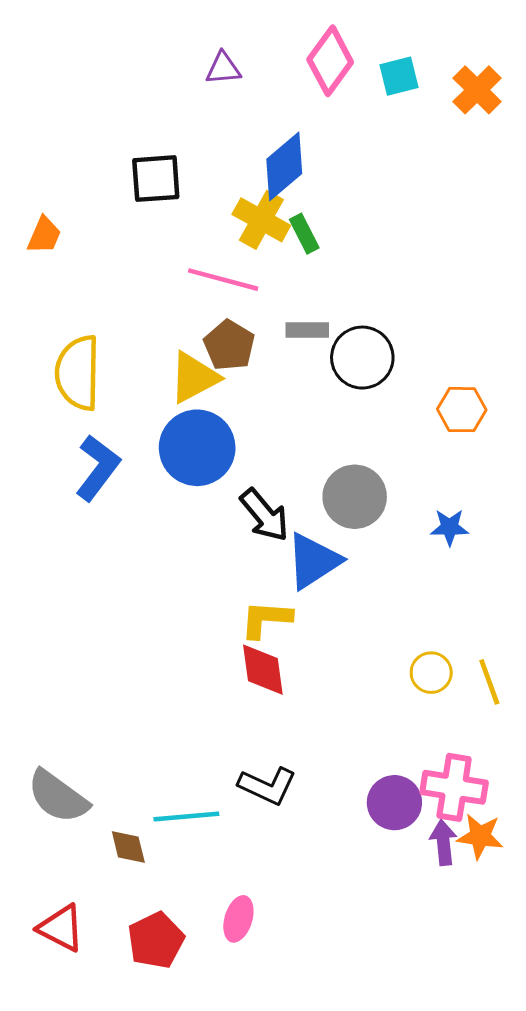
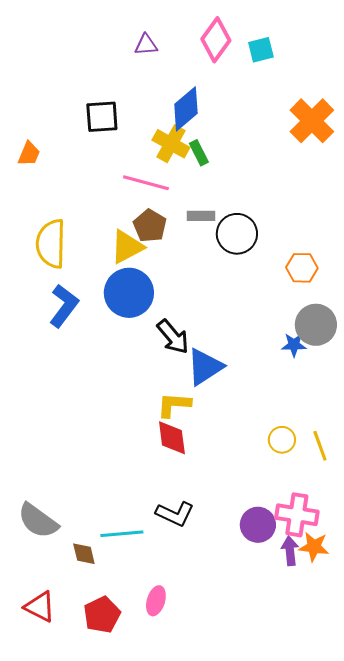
orange cross: (477, 90) -> (312, 121), moved, size x1.4
gray circle: (355, 497) -> (316, 325), moved

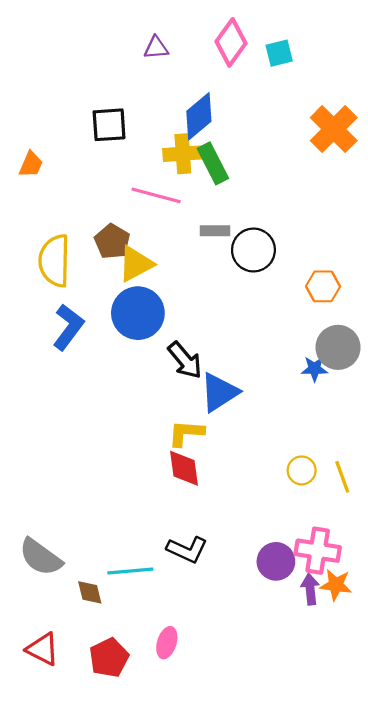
yellow cross: (171, 144) -> (183, 154), turned -33
green rectangle: (199, 153) -> (213, 163), size x1.5
brown pentagon: (150, 226) -> (112, 241), moved

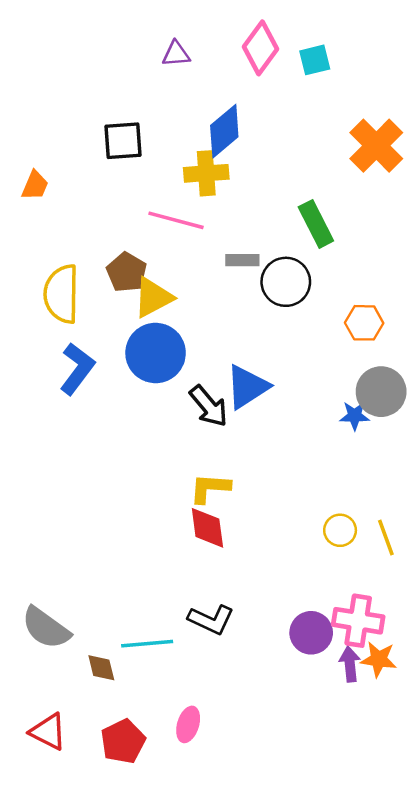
green rectangle: (213, 163) -> (316, 224), moved
blue triangle: (219, 392) -> (247, 387), moved

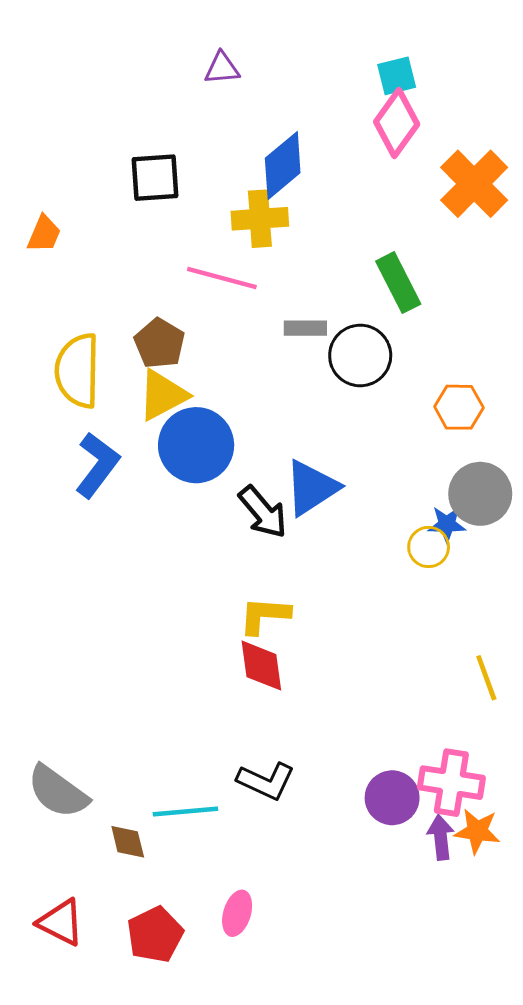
pink diamond: (260, 48) -> (397, 123), moved
yellow triangle: (153, 298) -> (163, 395), moved
yellow circle: (340, 530) -> (429, 547), moved

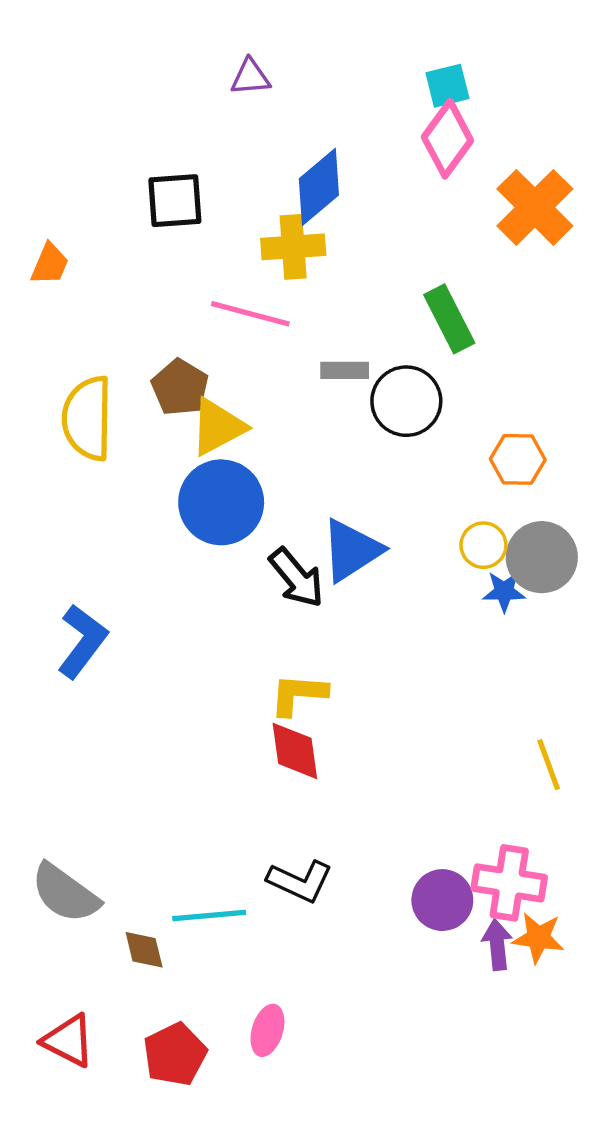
yellow triangle: (163, 395) -> (218, 427), moved
blue L-shape: (97, 465) -> (82, 641), moved
yellow circle: (429, 547) -> (483, 545), moved

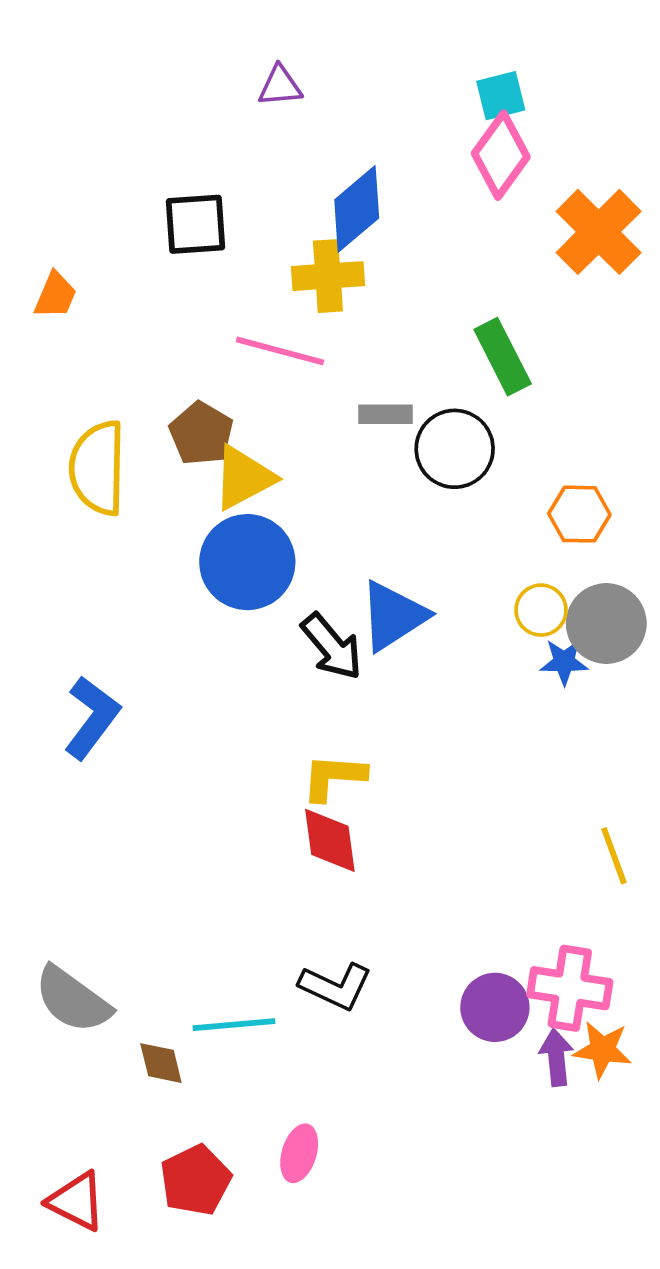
red triangle: (69, 1041) -> (76, 1201), moved

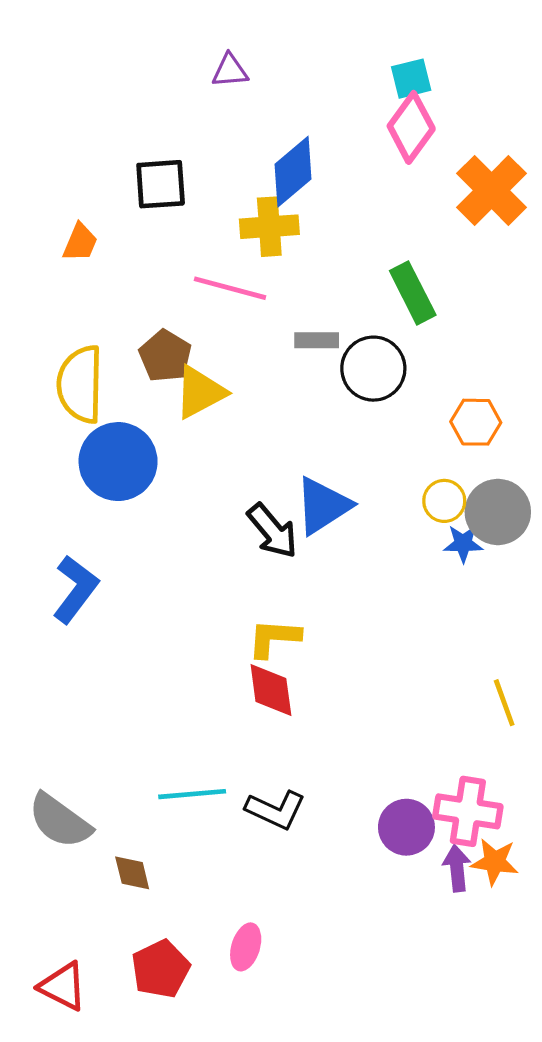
orange trapezoid: (55, 295) -> (80, 242), moved
blue circle: (247, 562) -> (118, 462), moved
cyan line: (234, 1025) -> (192, 794), moved

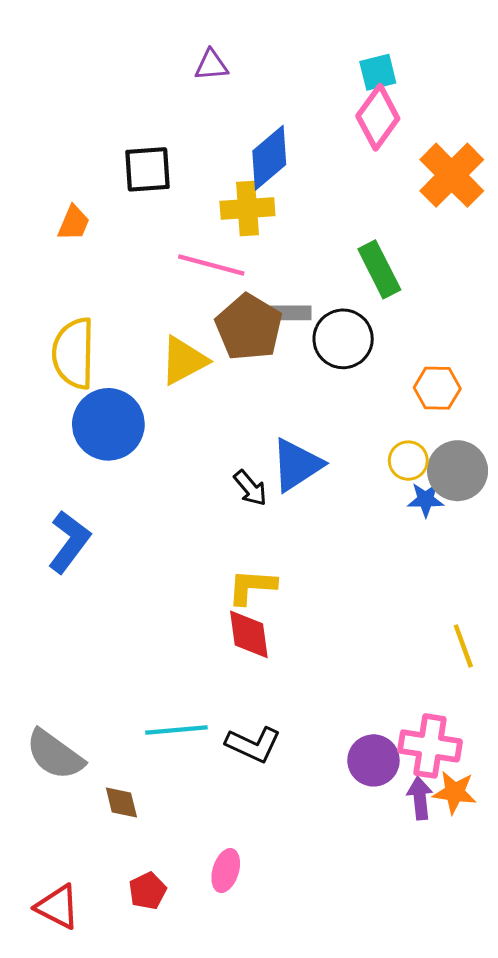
brown pentagon: (165, 356) -> (249, 327), moved, size x1.4
black arrow: (272, 531) -> (250, 488), size x0.7
red pentagon: (161, 969) -> (147, 891), size x0.7

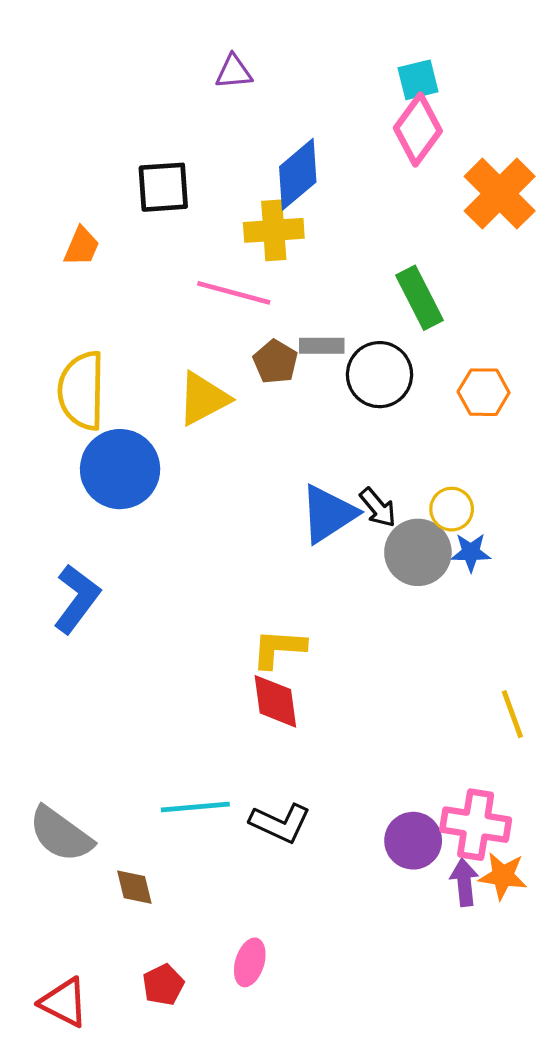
brown pentagon: (249, 327) -> (275, 362), size x0.6
orange hexagon: (437, 388) -> (484, 392), moved
gray circle: (458, 471) -> (418, 552), moved
black arrow: (250, 488) -> (378, 508), moved

